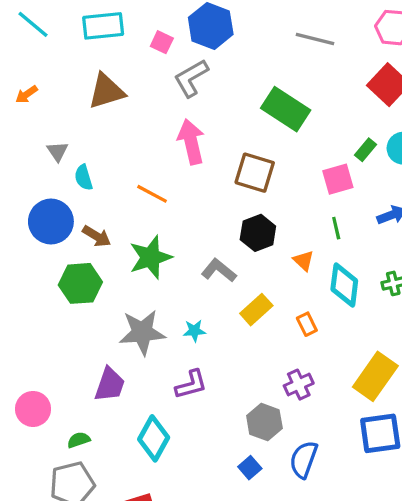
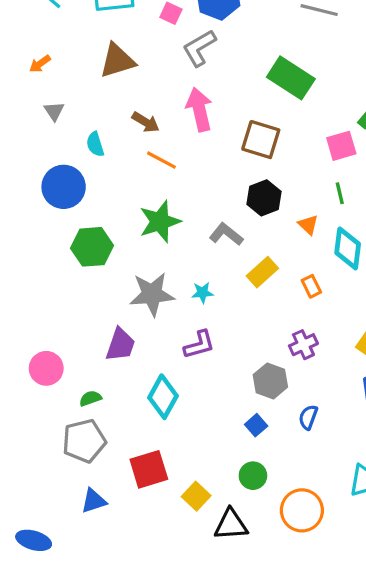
gray triangle: (57, 151) -> (54, 111), moved
brown arrow: (97, 236) -> (146, 122), moved
blue semicircle: (304, 459) -> (308, 417), size x0.7

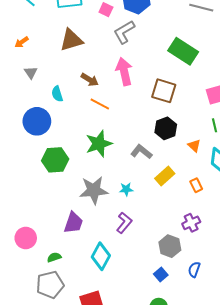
purple L-shape: (199, 345) -> (124, 223), turned -35

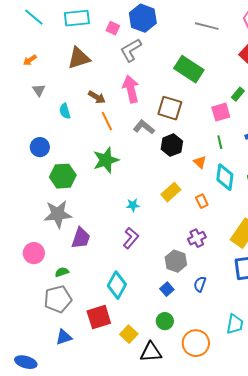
orange line: (100, 104) -> (107, 121), turned 36
blue circle: (37, 121) -> (40, 147), moved, size x0.7
gray L-shape: (141, 152) -> (144, 127), moved
gray star: (94, 190) -> (58, 214), moved
cyan diamond: (101, 256) -> (117, 285), moved

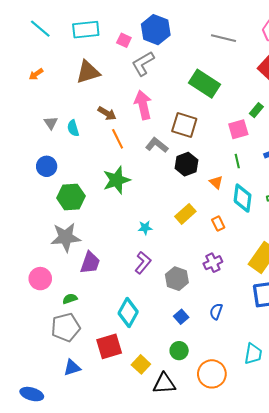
gray triangle: (39, 90) -> (51, 123), moved
gray hexagon: (176, 261) -> (177, 279), moved

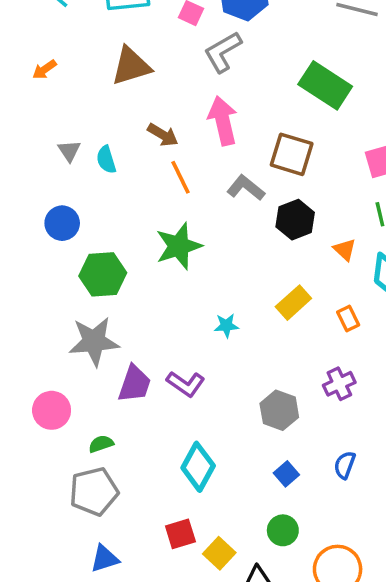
purple L-shape: (143, 263) -> (186, 384), moved, turned 85
red square: (109, 346) -> (180, 534), moved, size x0.7

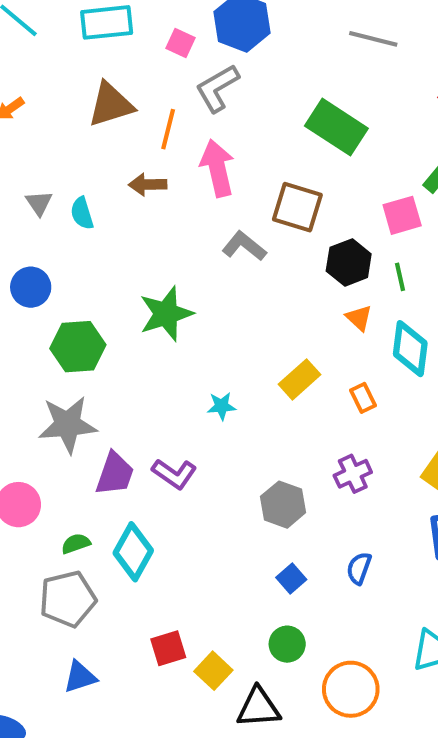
brown arrow: (163, 135) -> (148, 185), turned 148
orange line: (180, 177) -> (168, 129), moved, turned 40
black hexagon: (295, 220) -> (349, 262), moved
cyan diamond: (198, 467) -> (133, 552), moved

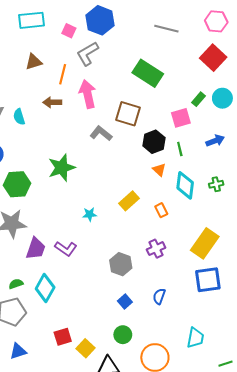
brown triangle: (111, 105) -> (34, 62), size x0.7

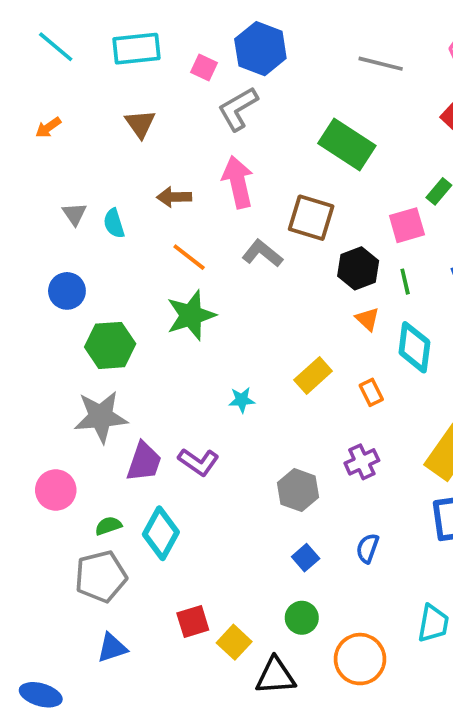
brown triangle: (34, 62) -> (140, 124), turned -48
orange line: (63, 74) -> (189, 257), moved, turned -66

